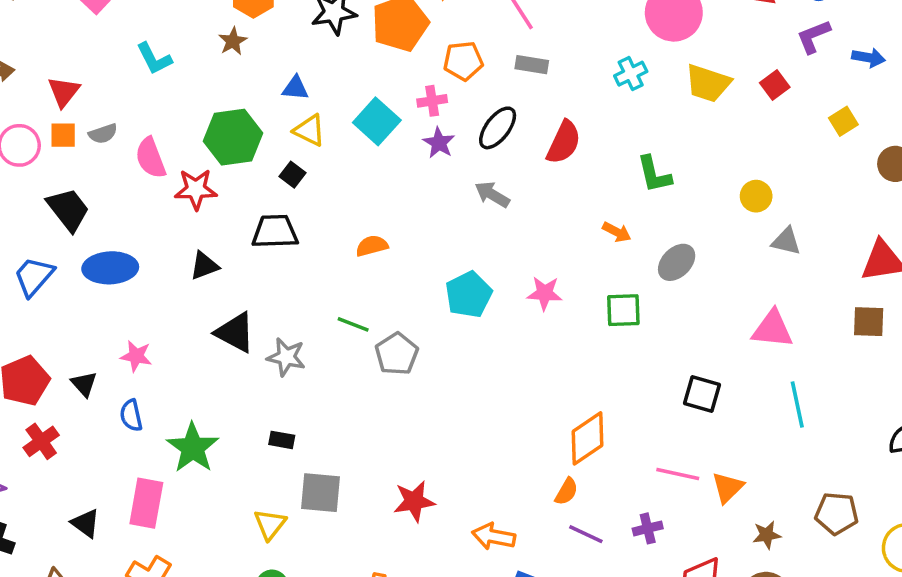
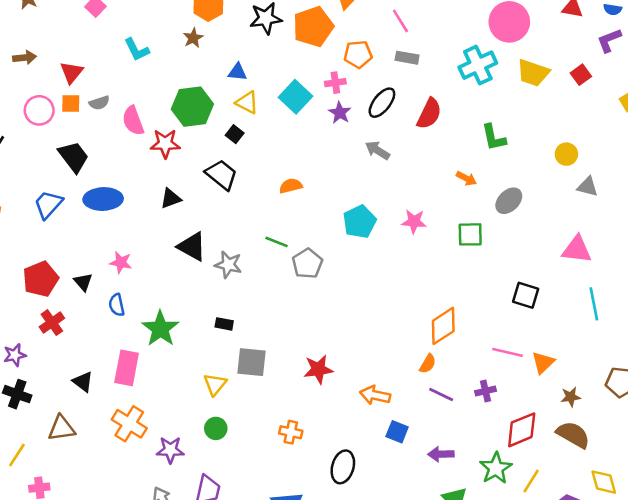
cyan cross: (631, 74) -> (478, 65), size x1.6
black trapezoid: (275, 232) -> (221, 175), turned 40

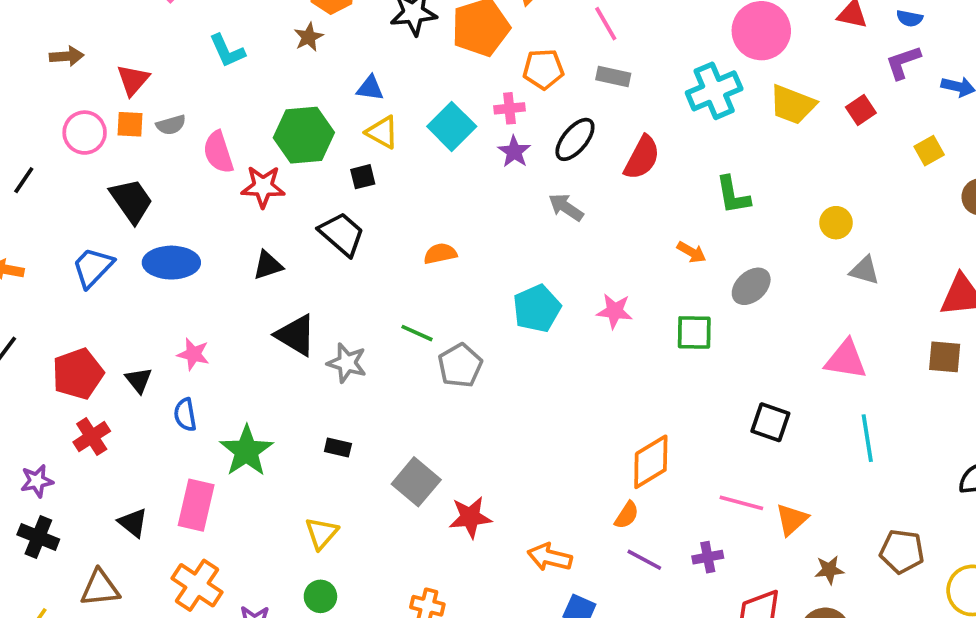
black square: (235, 134) -> (363, 177), turned 36
gray square: (251, 362) -> (416, 482), moved, turned 32

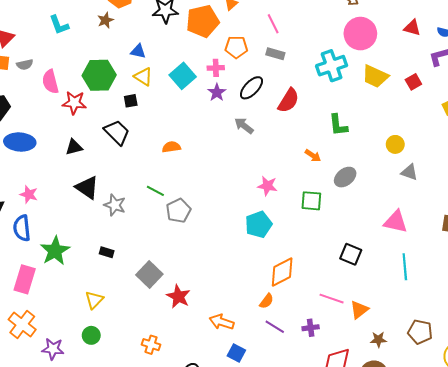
cyan pentagon: (537, 308) -> (259, 225), moved
blue semicircle: (185, 415) -> (22, 228), size x1.4
red star: (470, 517) -> (178, 296), turned 30

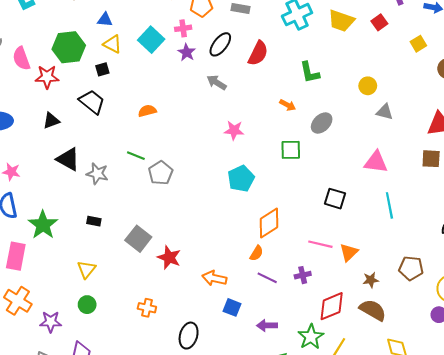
pink star: (267, 186) -> (234, 130), moved

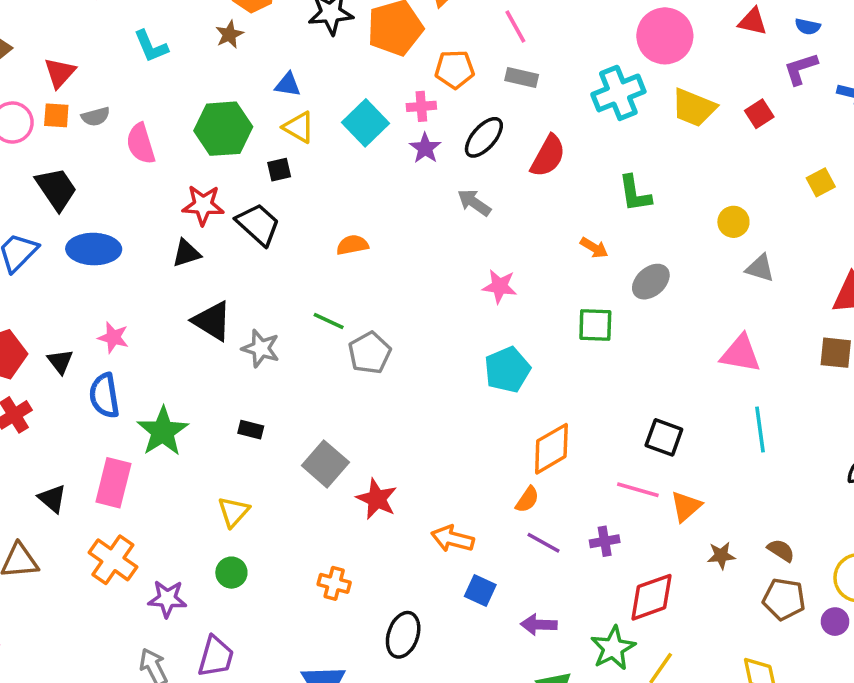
yellow square: (418, 44) -> (821, 182), moved
red star: (47, 77) -> (203, 205), moved
black square: (335, 199) -> (664, 437), moved
brown pentagon: (411, 268) -> (784, 599), moved
brown semicircle: (373, 310) -> (781, 550), moved, size x0.6

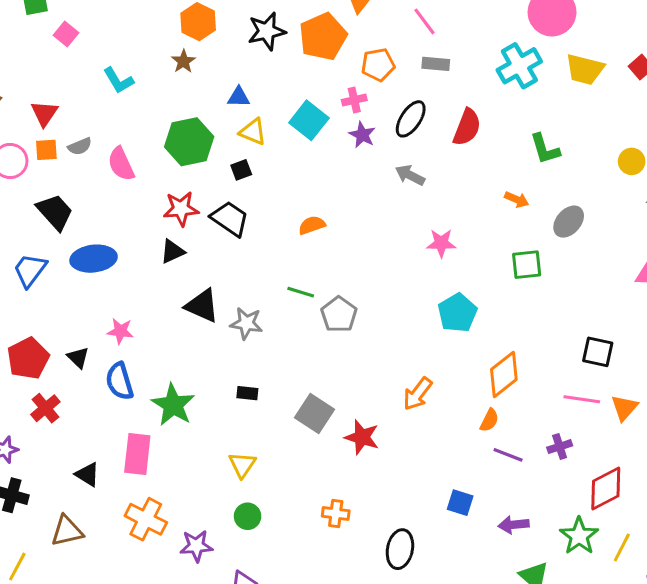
orange arrow: (453, 539) -> (418, 394), moved, turned -60

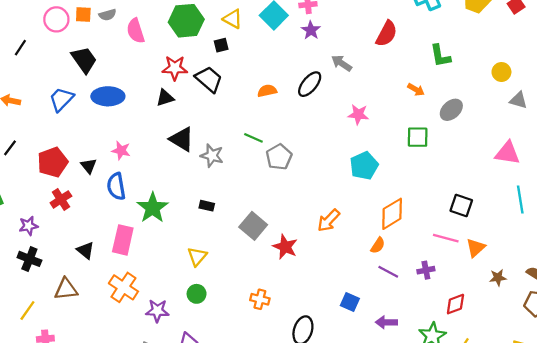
black ellipse: (411, 119) -> (310, 84), moved
red diamond: (606, 488) -> (455, 304), size x0.7

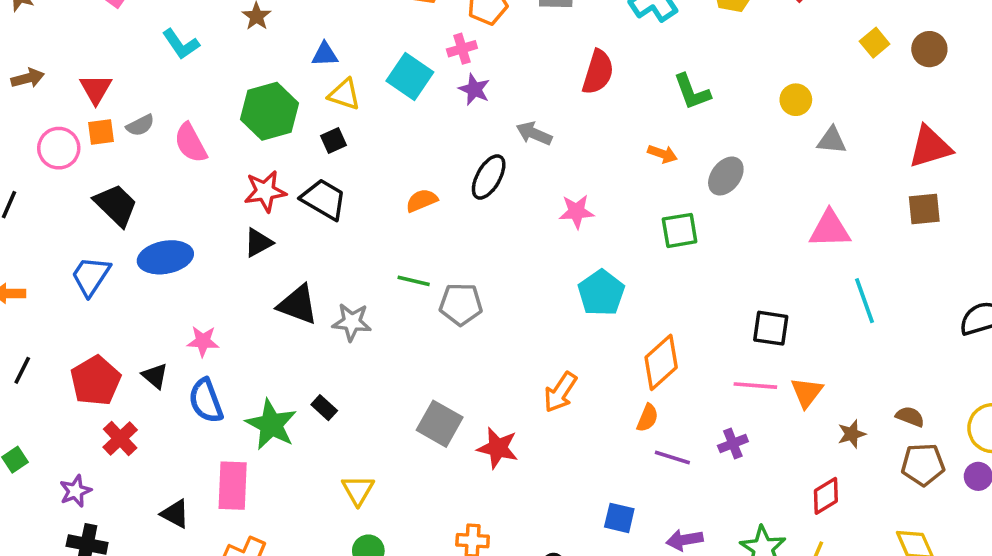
gray pentagon: (279, 157) -> (461, 304), turned -30
black rectangle: (207, 206) -> (324, 408), moved, turned 40
red diamond: (455, 304) -> (826, 496), moved

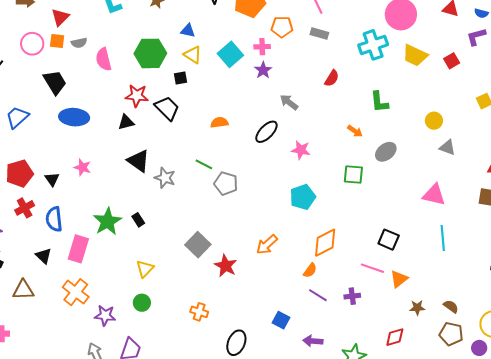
red semicircle: (598, 72) -> (332, 78), size x0.7
black ellipse: (489, 177) -> (266, 132), moved
blue trapezoid: (91, 276) -> (17, 117), moved
blue semicircle: (206, 401) -> (54, 219), moved

